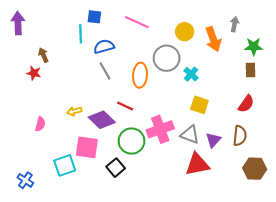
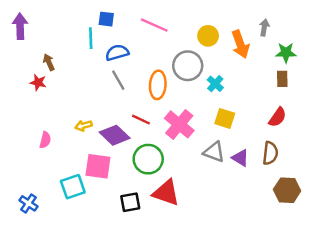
pink cross: (160, 129) -> (179, 124), moved, turned -30
purple triangle: (213, 140) -> (240, 158), turned -42
red triangle: (197, 164) -> (166, 193), moved, turned 30
black square: (116, 168) -> (130, 202), moved, turned 30

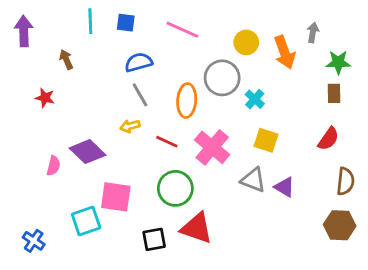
cyan line: (91, 38) -> (90, 21), moved
brown arrow: (49, 62) -> (66, 59), moved
yellow arrow: (84, 126) -> (130, 126), moved
purple diamond: (115, 135) -> (87, 152), moved
brown semicircle: (270, 153) -> (345, 181), moved

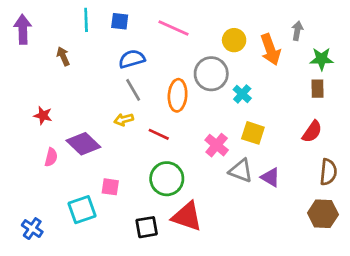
red star: (45, 98) -> (43, 115), moved
pink cross: (212, 147) -> (217, 145), moved, size x0.7
pink square: (116, 197) -> (110, 187), size x0.6

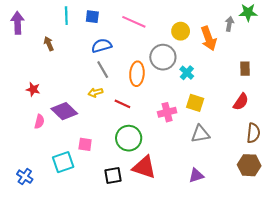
green star: (322, 59) -> (248, 12), moved
pink cross: (217, 145) -> (167, 112), turned 36
gray triangle: (241, 171) -> (200, 134), moved, turned -30
purple triangle: (270, 177) -> (196, 176), moved, turned -49

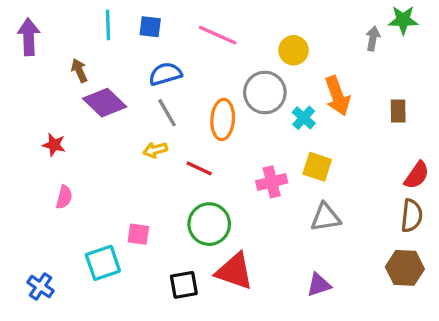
orange arrow: (209, 38) -> (337, 96), moved
red semicircle: (241, 102) -> (417, 175), moved
purple diamond: (64, 111) -> (105, 103), moved

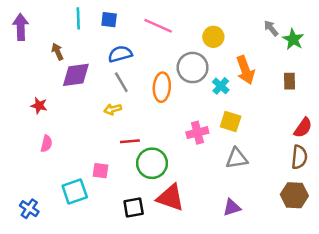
green star: (403, 20) -> (293, 39), moved, turned 30
gray arrow: (373, 39) -> (271, 28), turned -49
purple diamond: (105, 103) -> (76, 75), turned -52
red line: (199, 168) -> (130, 141), moved, turned -30

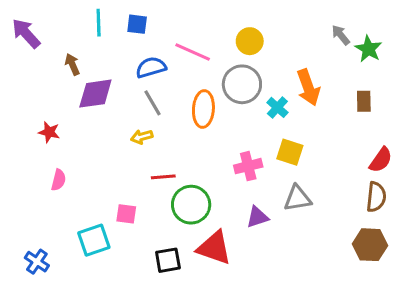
pink line: (158, 26) -> (193, 52), moved
purple arrow: (21, 27) -> (26, 33), turned -40
yellow circle: (213, 37) -> (250, 41), moved
purple triangle: (232, 207) -> (257, 217), moved

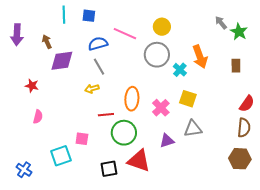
purple arrow: (26, 33) -> (17, 35), moved, turned -135
orange ellipse: (203, 109) -> (132, 99), moved
pink cross: (248, 166) -> (161, 108), turned -30

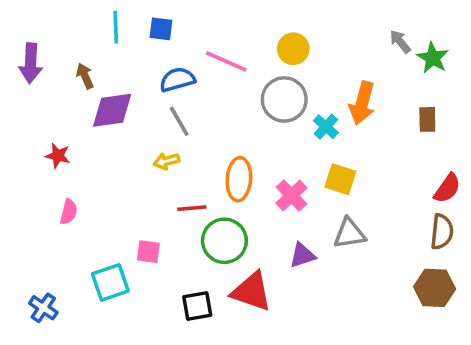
orange arrow: (200, 57) -> (362, 103), turned 35

